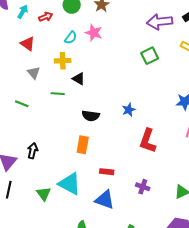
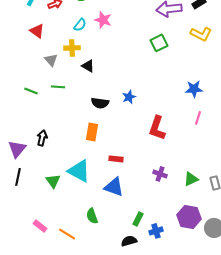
gray triangle: (34, 73) -> (51, 60), moved
green line: (58, 94) -> (58, 87), moved
blue star: (129, 110) -> (129, 97), moved
purple cross: (143, 187) -> (160, 174), moved

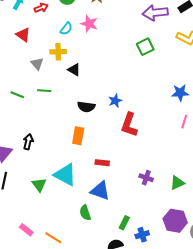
red L-shape: (157, 128) -> (129, 125), moved
green semicircle: (92, 216) -> (85, 213), moved

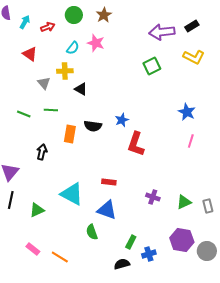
blue star: (180, 93) -> (187, 112), turned 30
orange rectangle: (78, 136) -> (70, 134), moved
black arrow: (28, 142) -> (42, 152), moved
green triangle: (39, 185) -> (37, 210), moved, turned 42

